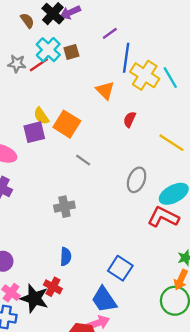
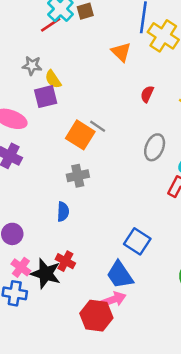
gray star: (17, 64) -> (32, 66), moved
red semicircle: (130, 119) -> (147, 94), moved
orange square: (67, 124) -> (80, 135), moved
blue semicircle: (66, 257) -> (63, 212), moved

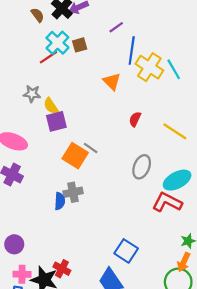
purple square: (46, 97) -> (56, 121), moved
blue semicircle: (63, 212) -> (60, 201), moved
pink cross: (21, 267) -> (22, 274), turned -35

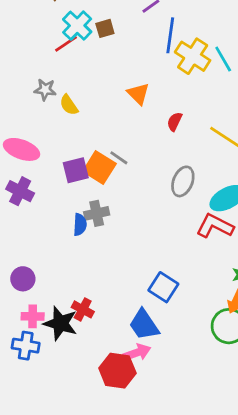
orange triangle: (112, 82) -> (138, 94), moved
purple square: (56, 121) -> (76, 170), moved

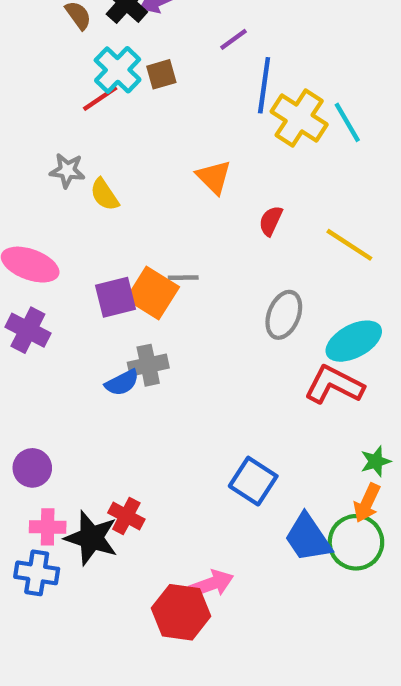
gray line: (119, 158) -> (183, 278), turned -36
blue semicircle: (80, 225) -> (122, 383), turned 60
blue trapezoid: (144, 325) -> (308, 538), moved

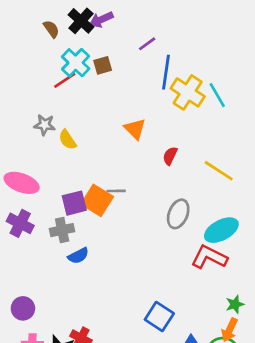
gray cross: (148, 365) -> (62, 230), moved

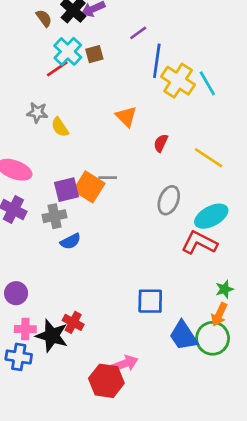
blue square: (159, 316) -> (150, 301), turned -32

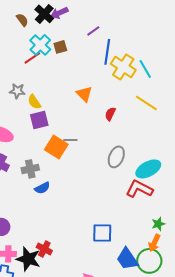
yellow line: (209, 158) -> (146, 103), moved
purple square: (66, 190) -> (39, 120), moved

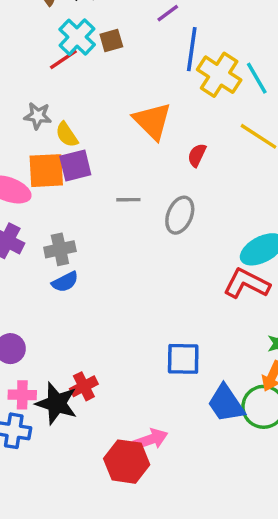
orange triangle: (84, 94) -> (152, 121), size x1.4
orange square: (56, 147) -> (46, 171), moved, turned -35
gray ellipse: (116, 157) -> (180, 215), moved
blue semicircle: (42, 188) -> (65, 282), moved
red cross: (44, 249) -> (84, 386), turned 35

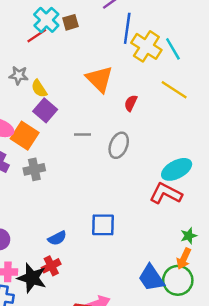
purple square: (75, 165) -> (45, 110), turned -35
orange square: (46, 171) -> (25, 136), moved, turned 36
blue semicircle: (65, 282) -> (57, 238), moved
blue square: (183, 359) -> (103, 225), moved

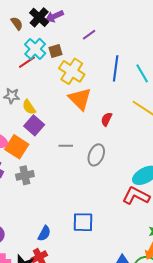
blue line: (127, 28) -> (116, 68), moved
yellow cross: (146, 46) -> (72, 71), moved
blue semicircle: (57, 238) -> (44, 233), turned -35

